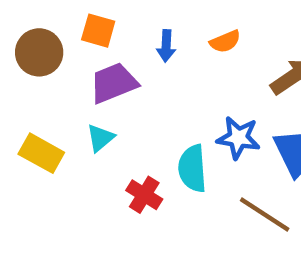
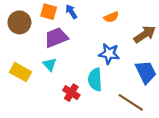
blue arrow: (166, 46) -> (71, 12), moved, turned 144
cyan triangle: (100, 138) -> (50, 65), turned -32
blue star: (238, 138) -> (109, 54), moved

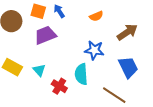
cyan triangle: (50, 65) -> (39, 70), moved

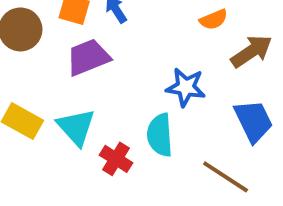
orange semicircle: (96, 16) -> (214, 19), moved
cyan triangle: (39, 70) -> (76, 127), size x1.5

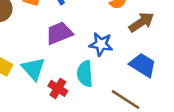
purple trapezoid: (88, 57) -> (59, 33), moved
blue trapezoid: (253, 121) -> (143, 65), turned -32

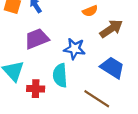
red cross: (58, 88) -> (36, 89), turned -30

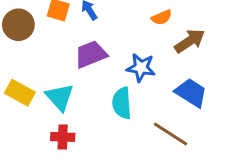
red cross: (36, 89) -> (63, 137), moved

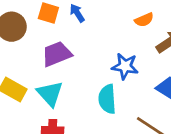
purple trapezoid: (91, 54) -> (57, 54), moved

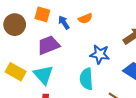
blue arrow: (77, 13) -> (64, 23), moved
orange semicircle: (144, 20) -> (85, 18), moved

